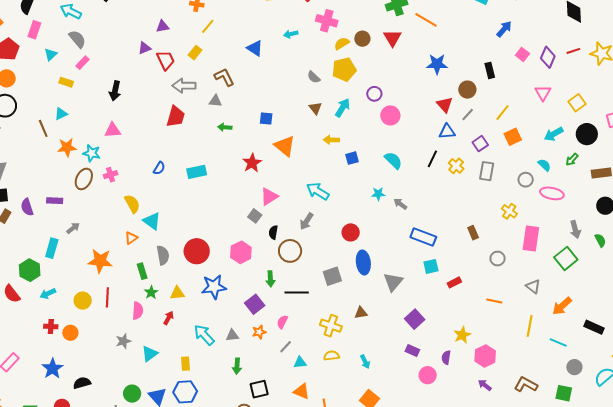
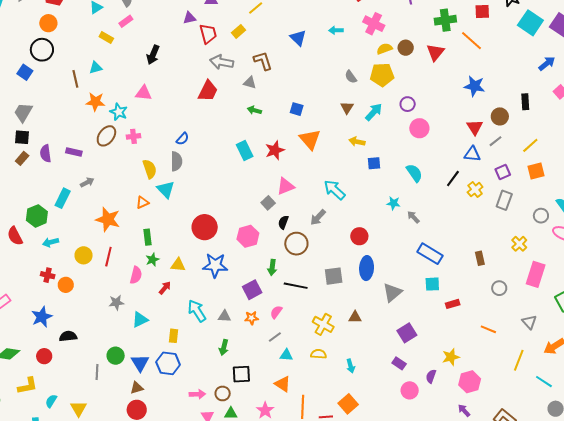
cyan rectangle: (197, 172) -> (245, 150), moved, turned 66
gray semicircle: (163, 255) -> (176, 161), moved

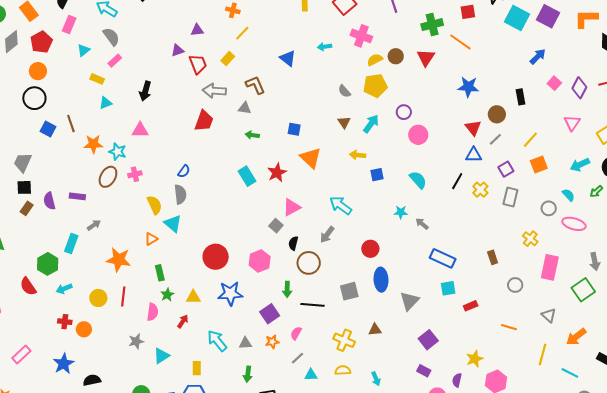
cyan triangle: (96, 68) -> (106, 103), moved
blue square: (25, 72) -> (48, 129), moved

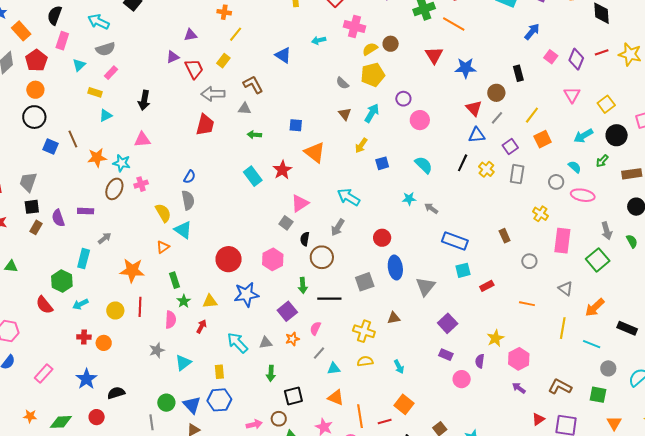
gray semicircle: (111, 37) -> (105, 49), turned 114
red triangle: (426, 58) -> (434, 55), moved
yellow arrow: (358, 155) -> (361, 145), turned -56

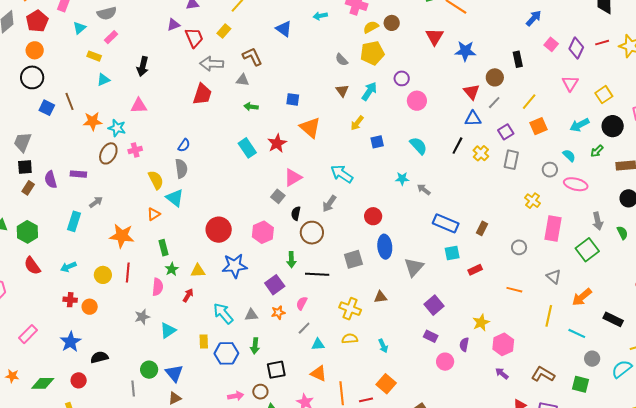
brown rectangle: (505, 236) -> (482, 228), moved, turned 48
green hexagon: (62, 281) -> (27, 232), moved
blue hexagon: (219, 400) -> (226, 353), moved

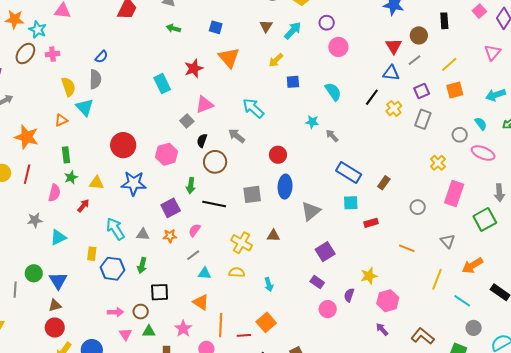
cyan rectangle: (247, 148) -> (162, 84), moved
gray arrow: (329, 204) -> (237, 136), turned 84

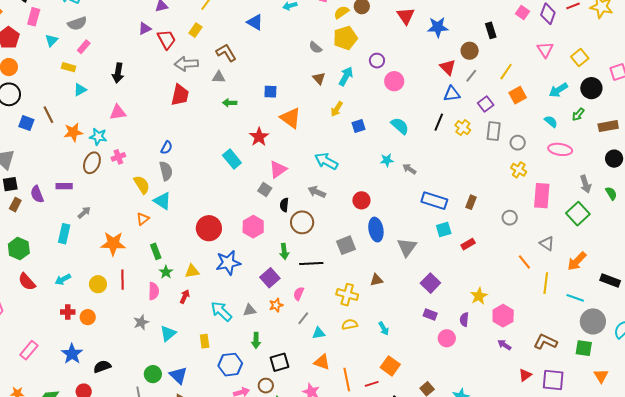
gray circle: (460, 135) -> (518, 143), moved
orange line: (407, 248) -> (524, 262), moved, turned 42
blue hexagon: (113, 269) -> (230, 365), moved
gray circle: (474, 328) -> (593, 321), size x1.6

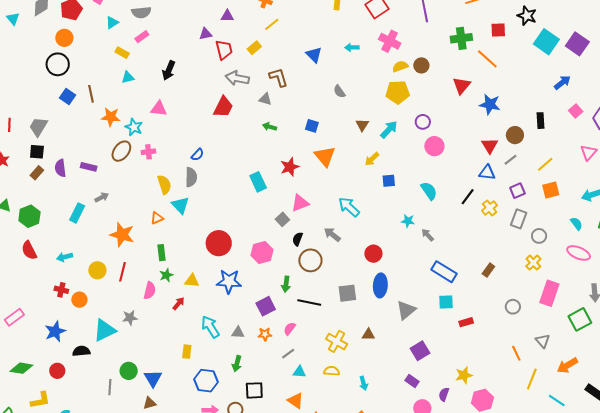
gray semicircle: (315, 47) -> (339, 91), moved
brown rectangle: (471, 202) -> (488, 270), moved
cyan triangle: (168, 333) -> (105, 330), moved, size x1.4

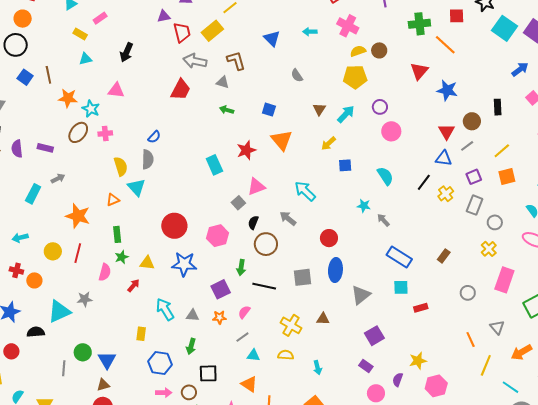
yellow rectangle: (254, 48) -> (212, 31), size x1.5

